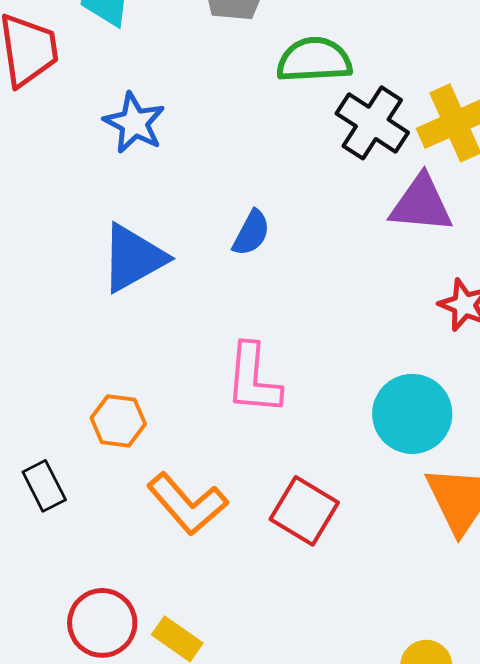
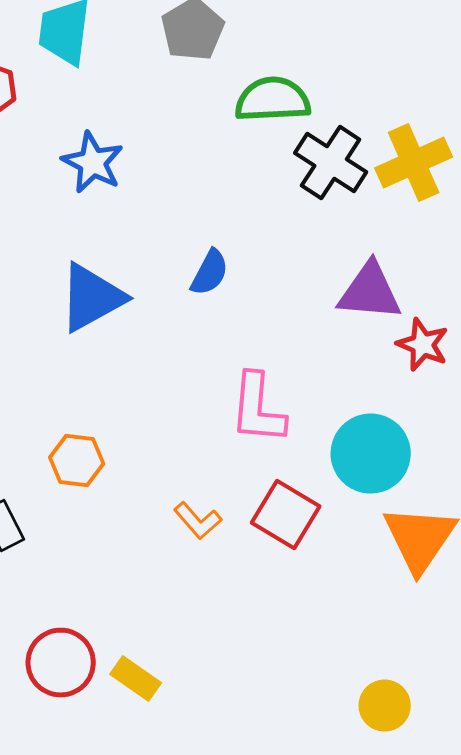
purple triangle: (421, 204) -> (370, 292), moved
pink L-shape: (253, 379) -> (258, 409), moved
orange L-shape: (187, 504) -> (198, 521), moved, size x0.6
red square: (304, 511) -> (286, 515), moved

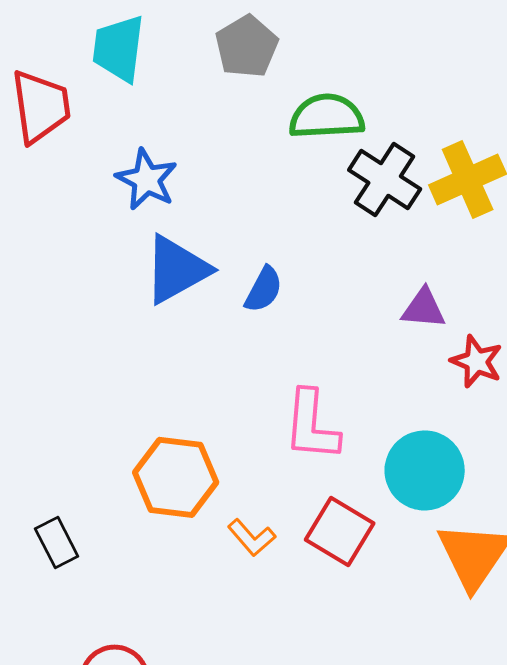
purple triangle: (370, 292) -> (424, 308), size x0.7
blue triangle: (92, 298) -> (177, 269), moved
orange hexagon: (77, 461) -> (176, 477), moved, size x1.5

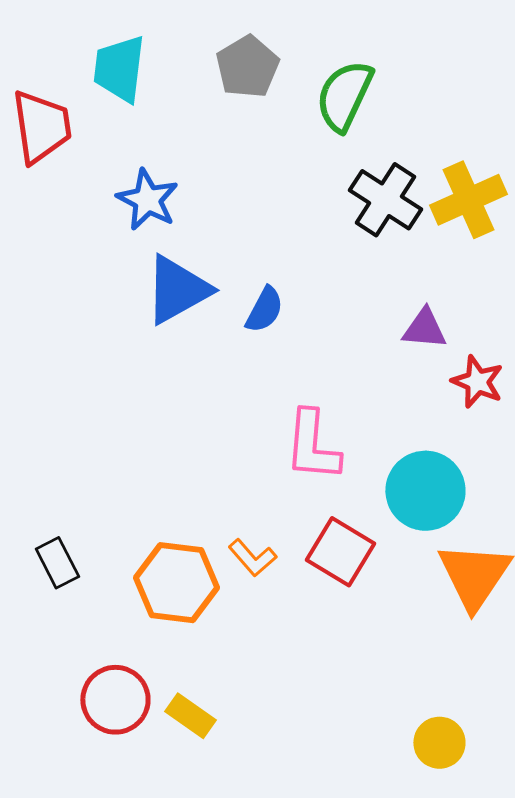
green semicircle: (327, 116) -> (344, 96), moved, turned -62
orange hexagon: (176, 477) -> (176, 583), moved

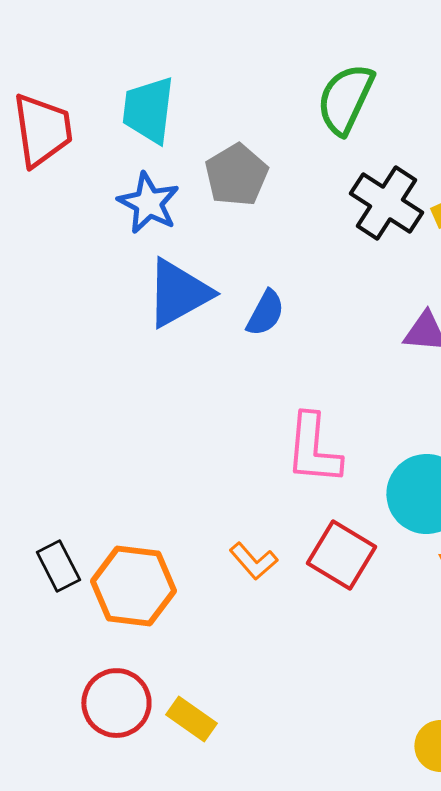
gray pentagon: (247, 67) -> (236, 175), moved
cyan trapezoid: (119, 69) -> (148, 110), moved
orange hexagon: (176, 583) -> (133, 586), moved

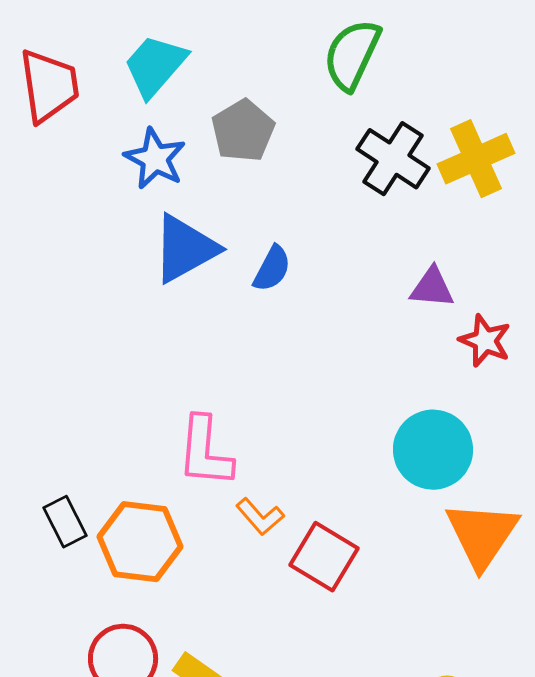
cyan trapezoid: (148, 110) -> (155, 66), turned 34
pink L-shape: (313, 449) -> (205, 452), moved
red square: (341, 555) -> (324, 557), moved

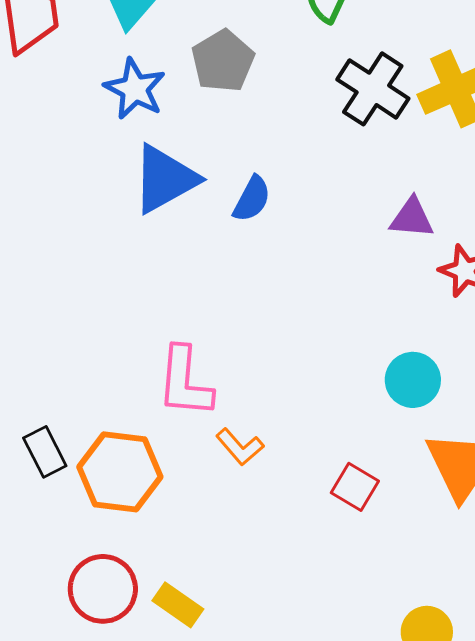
cyan circle: (433, 450) -> (413, 380), size x0.7
red square: (324, 557) -> (355, 487), moved, size x0.7

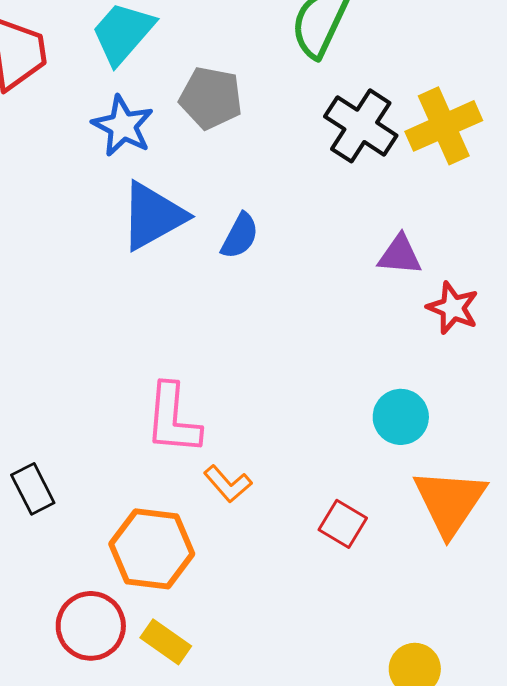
gray pentagon: (223, 61) -> (211, 98), turned -30
orange hexagon: (120, 472) -> (152, 549), moved

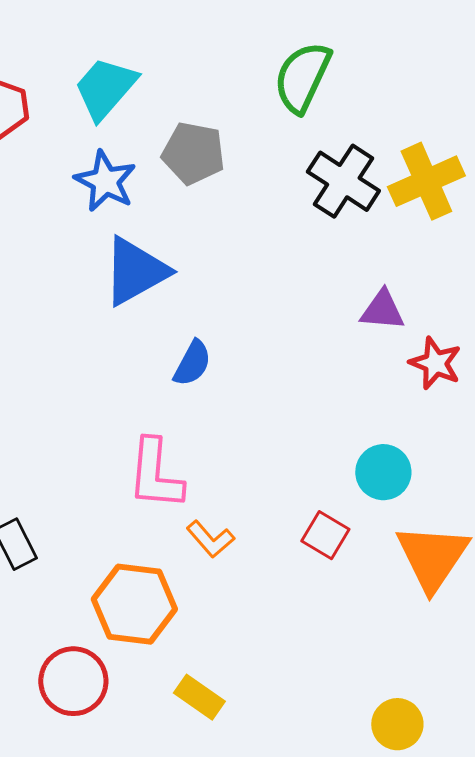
blue semicircle: (240, 236) -> (192, 363), moved
red square: (343, 524) -> (325, 535), moved
yellow rectangle: (166, 642) -> (199, 697), moved

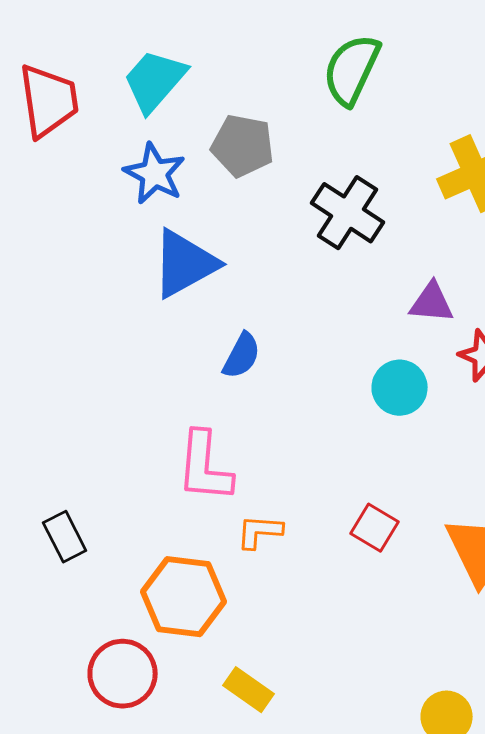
black cross: (343, 181) -> (348, 213), moved
cyan circle: (383, 472) -> (400, 388), moved
orange L-shape: (210, 539) -> (260, 532), turned 135

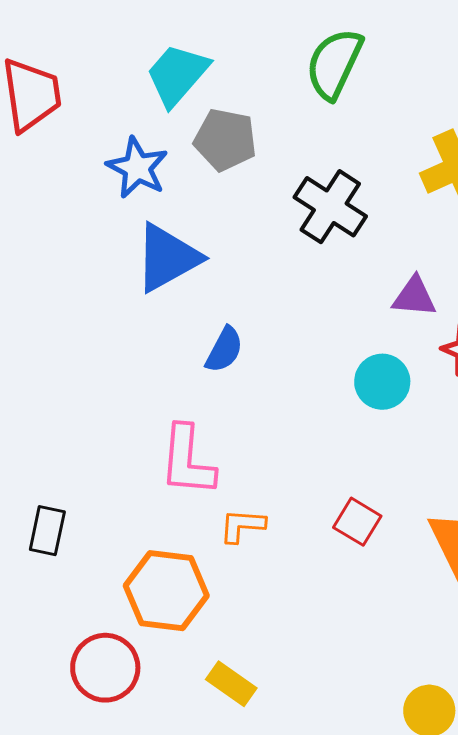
cyan trapezoid: (155, 81) -> (177, 75), moved
black rectangle: (65, 537) -> (47, 531), turned 39

